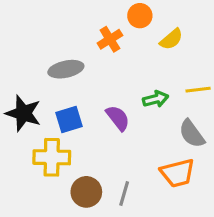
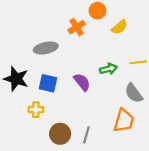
blue square: (69, 120) -> (48, 83), turned 30
yellow cross: (52, 157) -> (36, 110), size x0.6
orange trapezoid: (178, 173) -> (124, 121), turned -60

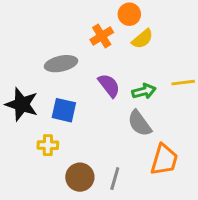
yellow semicircle: (119, 27) -> (142, 39), moved
purple semicircle: (82, 82) -> (109, 85), moved
gray semicircle: (134, 93) -> (140, 123), moved

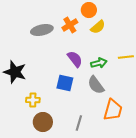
gray ellipse: (61, 64) -> (42, 30), moved
blue square: (64, 110) -> (65, 83), moved
brown circle: (80, 177) -> (43, 122), moved

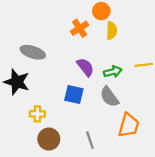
yellow semicircle: (98, 27) -> (112, 31), turned -49
gray ellipse: (42, 30) -> (33, 52), moved, turned 30
gray line: (79, 123) -> (90, 140), turned -35

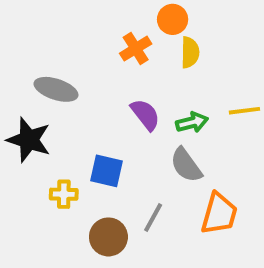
blue square: (74, 94) -> (106, 171), moved
brown circle: (49, 139) -> (108, 237), moved
gray line: (90, 140) -> (153, 218), moved, turned 48

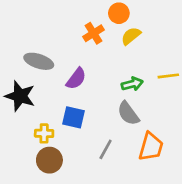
yellow semicircle: (190, 52) -> (131, 36), turned -130
purple semicircle: (145, 115) -> (76, 79), moved, turned 75
brown circle: (108, 237) -> (49, 160), moved

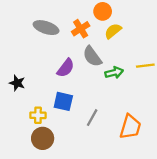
gray ellipse: (39, 61) -> (46, 28), moved
black star: (20, 96) -> (17, 83), size x0.6
gray semicircle: (128, 113) -> (92, 56), moved
gray line: (106, 149) -> (92, 118), moved

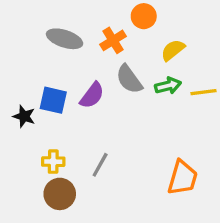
yellow semicircle: (113, 31) -> (173, 50), moved
green arrow: (114, 73) -> (168, 86), moved
blue square: (63, 101) -> (53, 100), moved
gray line: (92, 118) -> (100, 165), moved

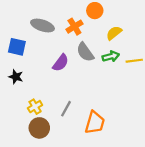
blue square: (53, 100) -> (17, 47), moved
yellow cross: (53, 162) -> (35, 107), turned -32
orange trapezoid: (183, 178) -> (95, 123), moved

